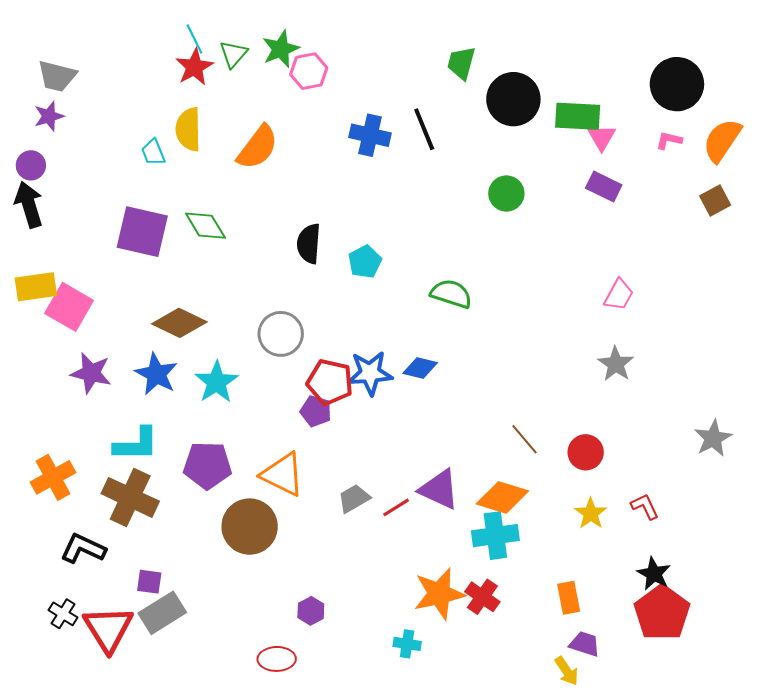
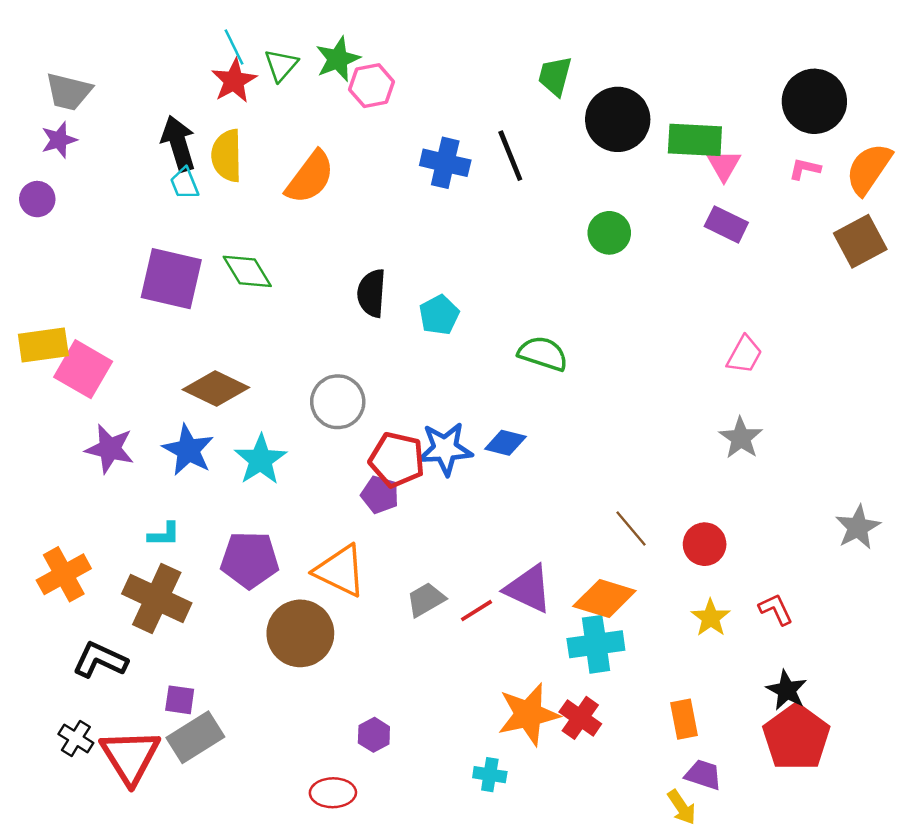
brown square: (715, 200) -> (860, 241), size x1.4
black arrow: (29, 205) -> (178, 144), moved
cyan L-shape: (136, 444) -> (164, 535), size x0.6

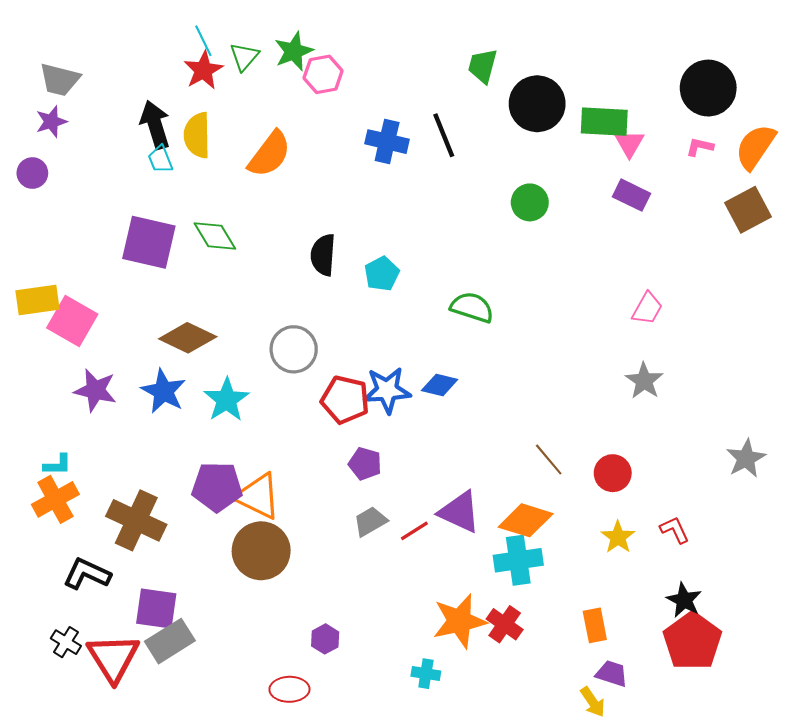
purple pentagon: (380, 495) -> (365, 464), moved
cyan L-shape: (164, 535) -> (58, 465), moved
orange triangle: (340, 571) -> (258, 496), moved
purple square: (180, 700) -> (156, 609), size x1.6

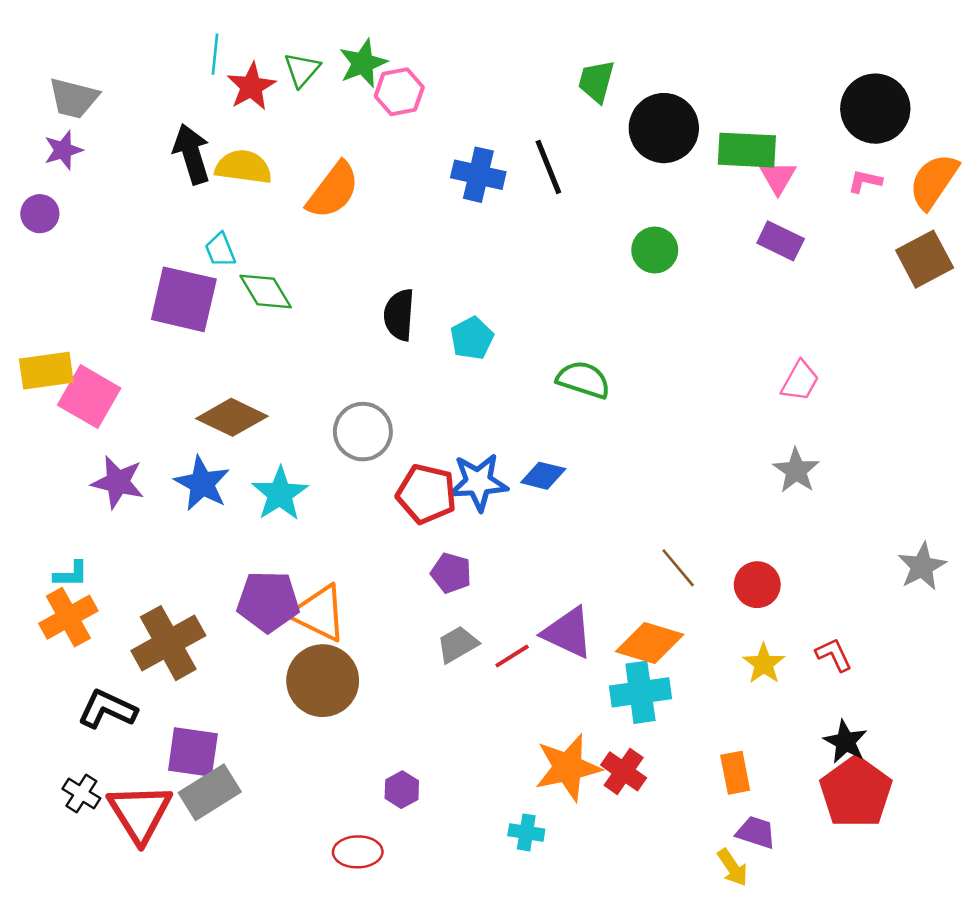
cyan line: (203, 41) -> (215, 54), moved, turned 32
yellow semicircle: (197, 135) -> (244, 167), turned 99
cyan trapezoid: (160, 159) -> (220, 250), moved
brown cross: (136, 520) -> (168, 643), turned 36

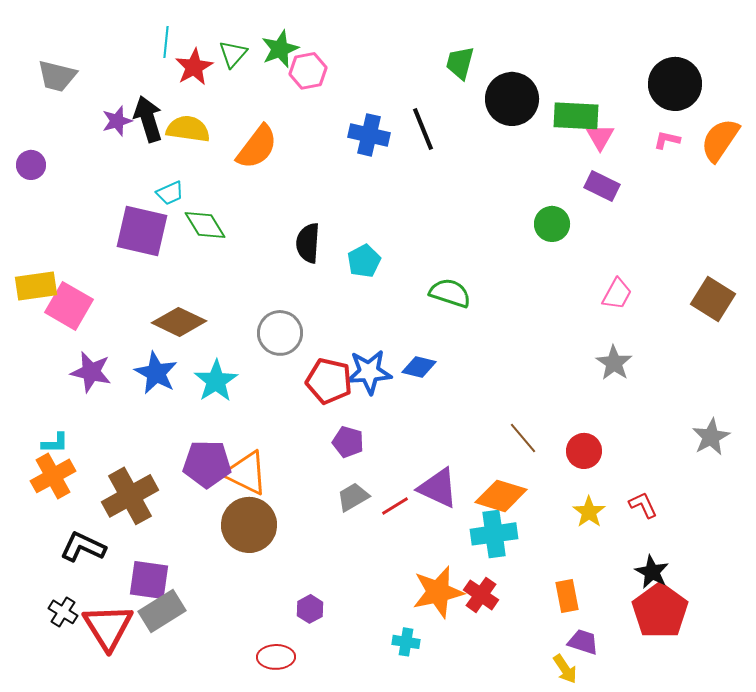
purple star: (63, 150) -> (117, 121), moved
cyan trapezoid: (220, 250) -> (170, 193), turned -92
green circle: (655, 250) -> (552, 224), moved
brown square: (925, 259) -> (713, 299), moved, turned -30

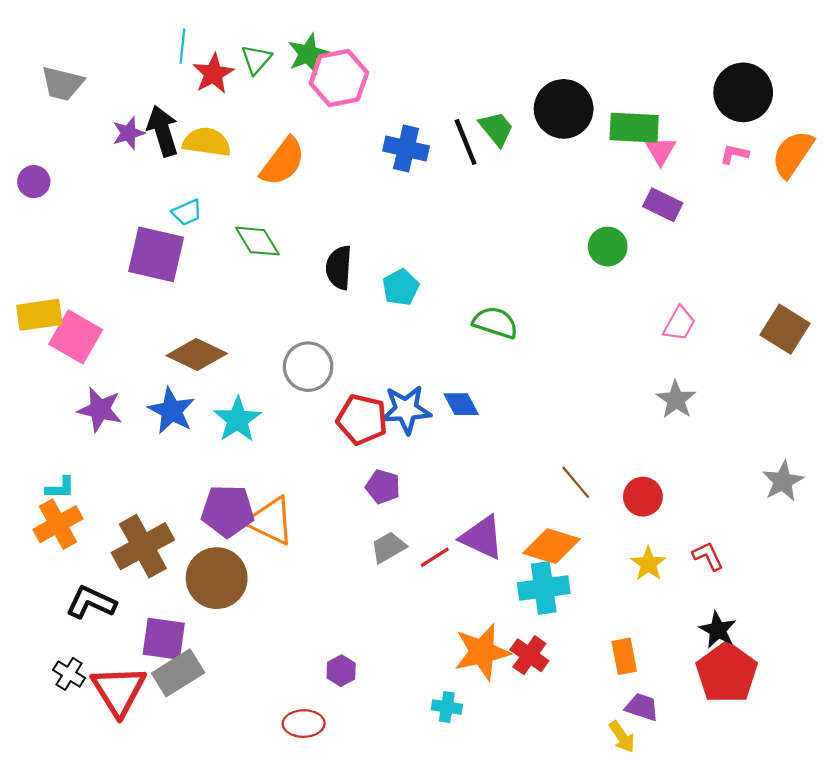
green trapezoid: (460, 63) -> (496, 129), moved, turned 126
pink hexagon: (308, 71) -> (339, 78), size x1.4
green diamond: (205, 225) -> (257, 241), moved
blue diamond: (419, 367) -> (461, 404), turned 48
brown circle: (249, 525) -> (217, 578), moved

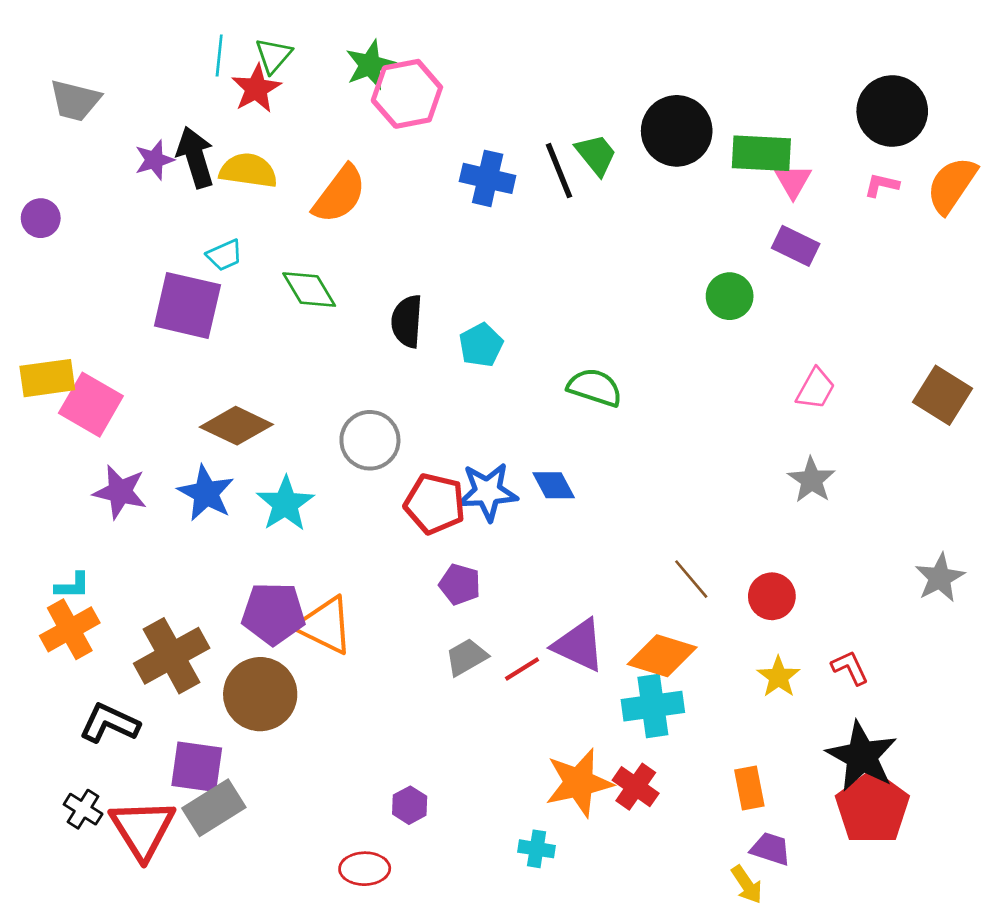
green triangle: (256, 59) -> (273, 55), moved
black star: (718, 630) -> (862, 756), size x1.6

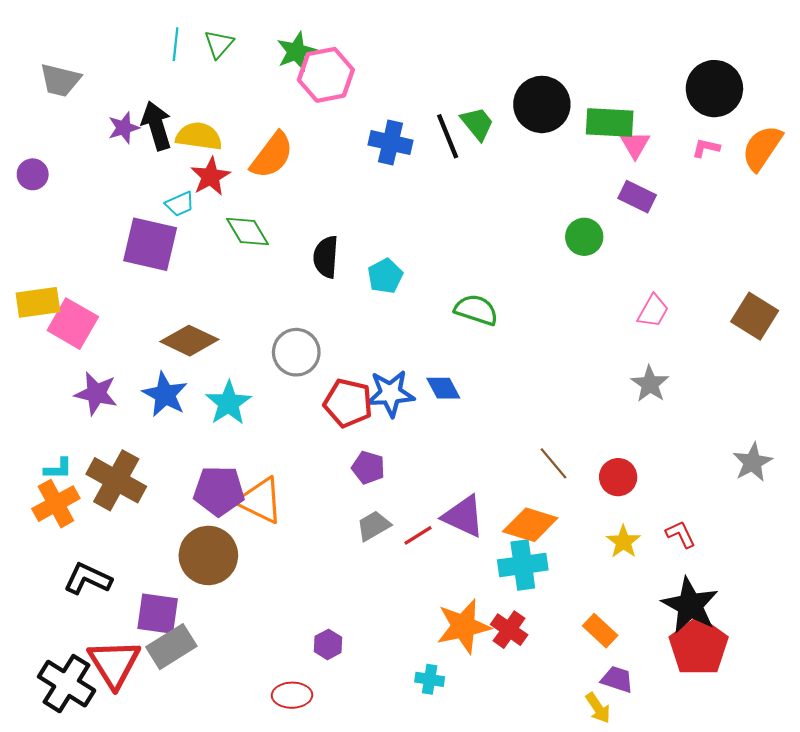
red star: (256, 89) -> (210, 176), moved
brown cross: (172, 656) -> (116, 480), moved, turned -32
orange rectangle: (749, 788) -> (600, 631), turned -36
black cross: (83, 809) -> (67, 684), moved, size x1.8

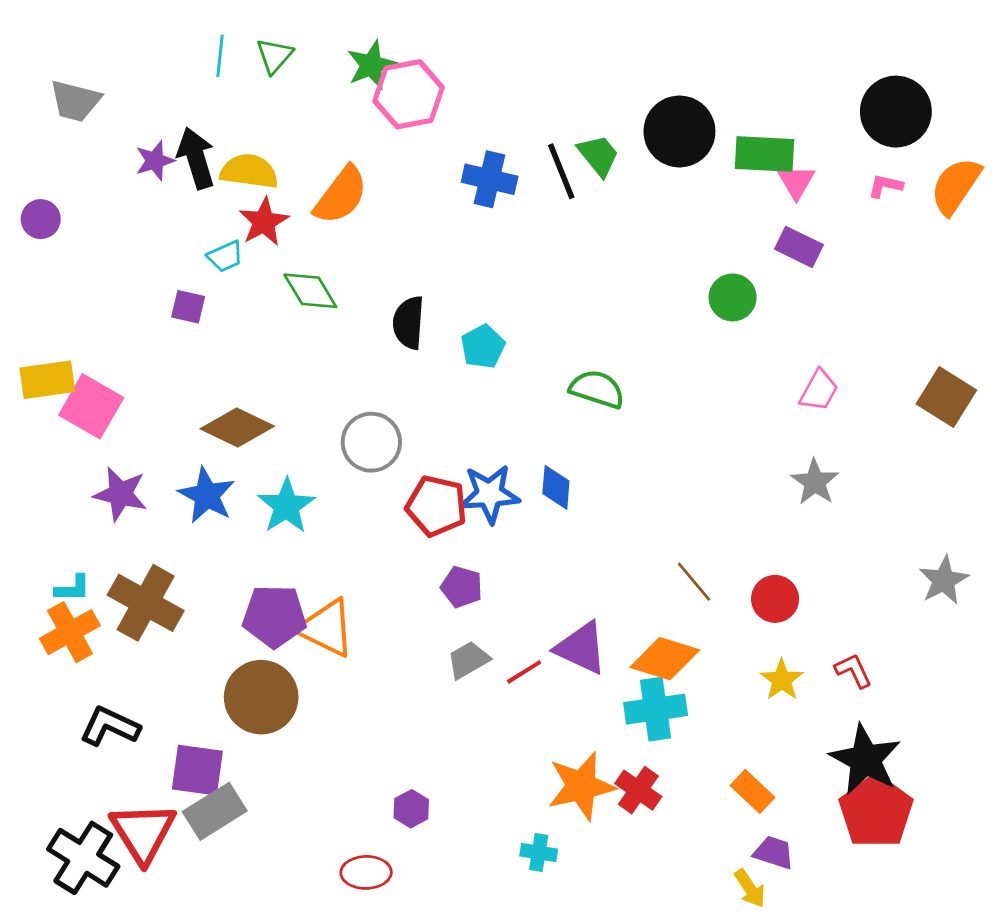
purple square: (150, 244) -> (188, 307), size x0.5
blue diamond: (443, 388) -> (556, 487), turned 33

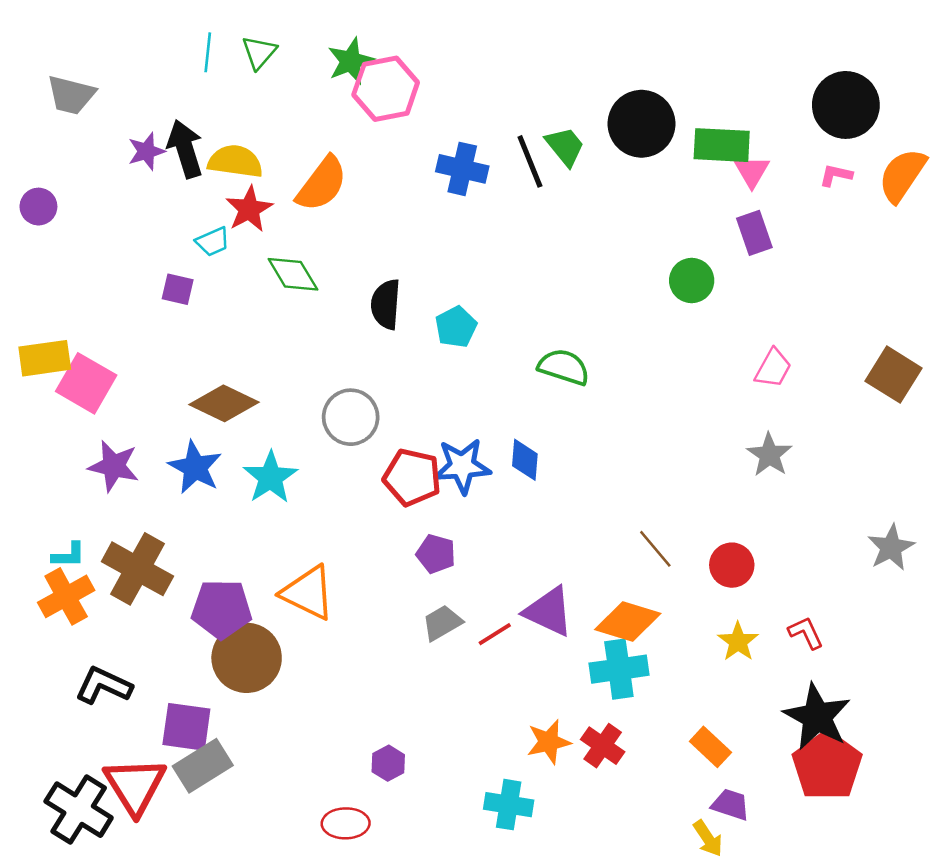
purple rectangle: (799, 247) -> (754, 233), turned 45
purple pentagon: (274, 616) -> (222, 609), moved
orange star: (581, 786) -> (549, 742), size x0.7
cyan cross: (539, 853) -> (509, 805), size x1.4

